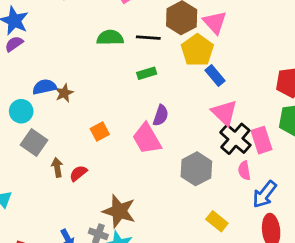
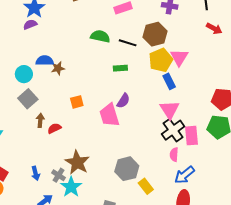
pink triangle: (215, 22) -> (179, 57), moved
gray hexagon: (196, 169) -> (127, 169), moved

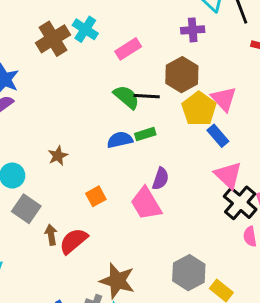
green semicircle: (100, 36) -> (126, 97), moved, turned 42
blue semicircle: (45, 61) -> (120, 140), moved
red semicircle: (54, 128) -> (73, 241), size x1.5

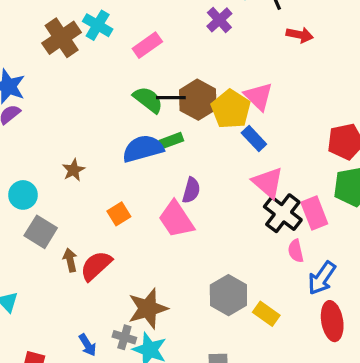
purple cross: (193, 30) -> (219, 20), turned -35
brown hexagon: (182, 75) -> (198, 100), moved
blue semicircle: (120, 140) -> (143, 149), size x1.4
brown star: (117, 281) -> (148, 308), turned -30

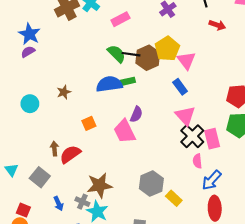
yellow pentagon: (231, 109) -> (167, 49), moved
gray square: (41, 232) -> (40, 177), moved

